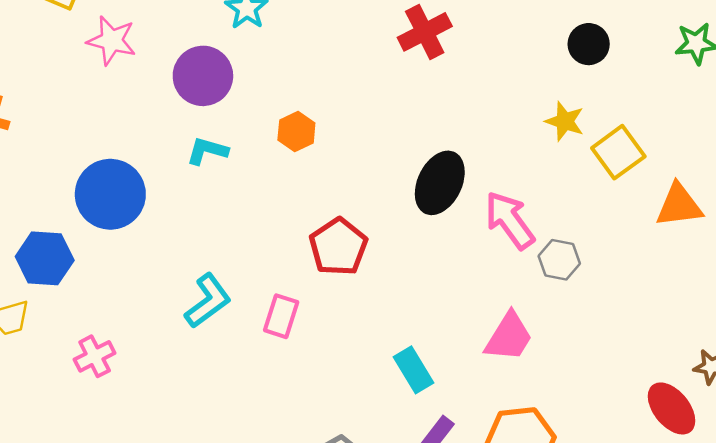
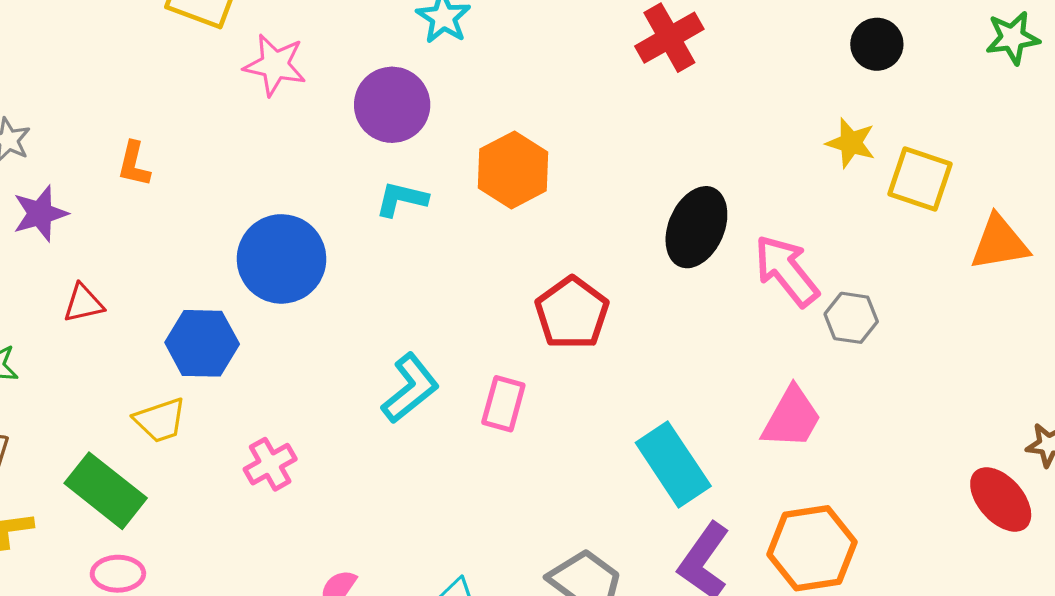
orange hexagon: (296, 132) -> (513, 170), size x1.5
yellow square: (618, 152) -> (920, 179), turned -33
cyan rectangle: (413, 370) -> (673, 464), size x1.4

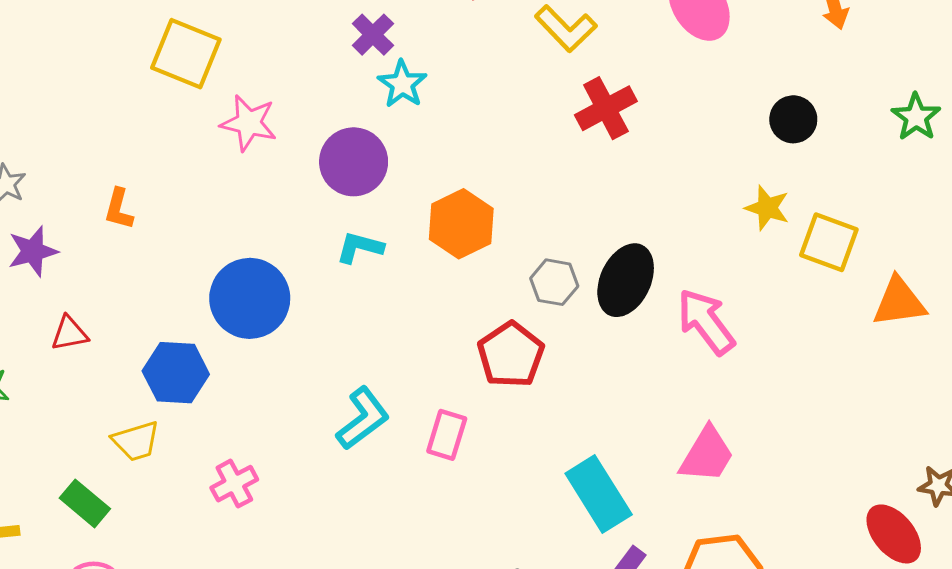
green star: (1013, 38) -> (916, 117), turned -30
gray hexagon: (851, 318) -> (554, 282), moved
green rectangle: (106, 491) -> (85, 503), size x0.7

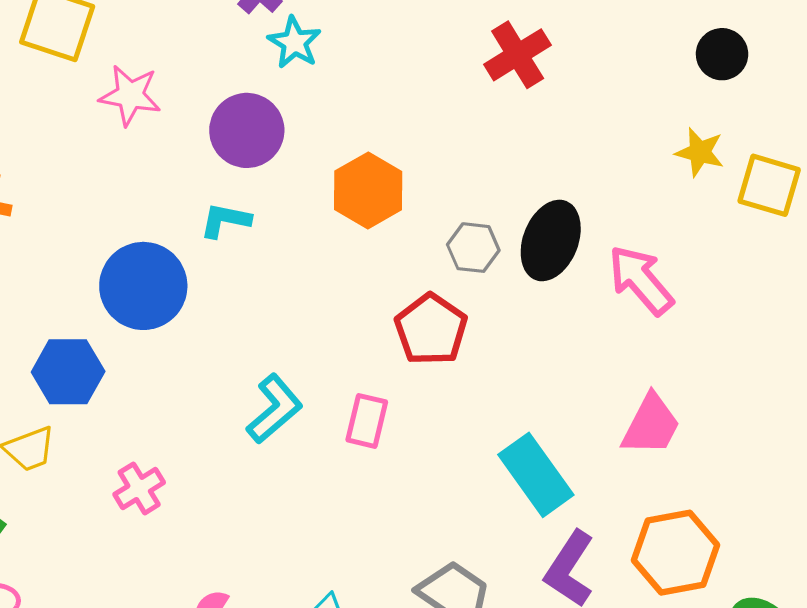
cyan L-shape: (360, 247) -> (225, 220), moved

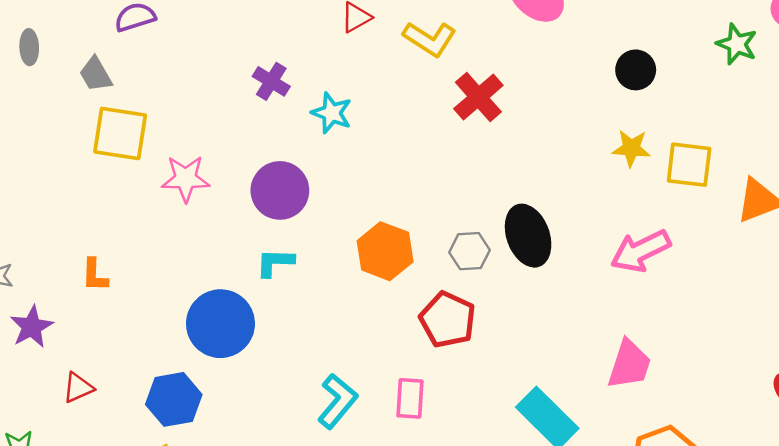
cyan star: (294, 43) -> (332, 113), moved
orange hexagon: (368, 190) -> (385, 251), moved
black ellipse: (551, 240) -> (528, 236), turned -32
pink arrow: (641, 280) -> (641, 251), moved, turned -66

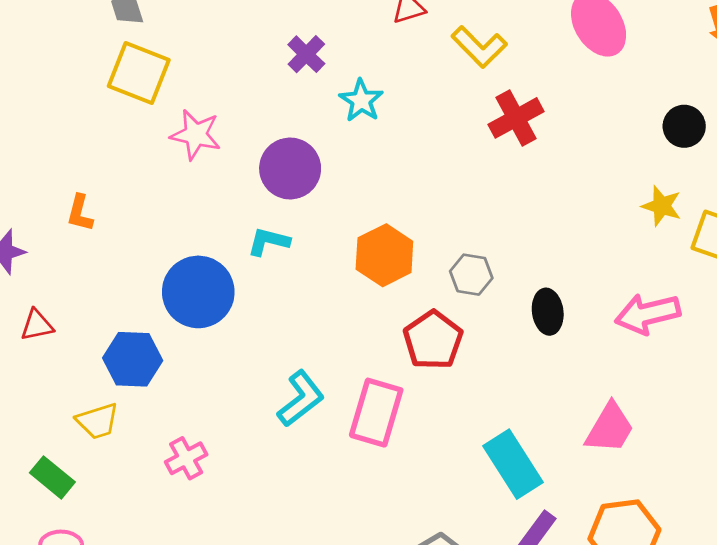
black ellipse: (528, 236) -> (548, 312), moved, size x0.7
pink rectangle: (410, 398) -> (376, 413), size x1.5

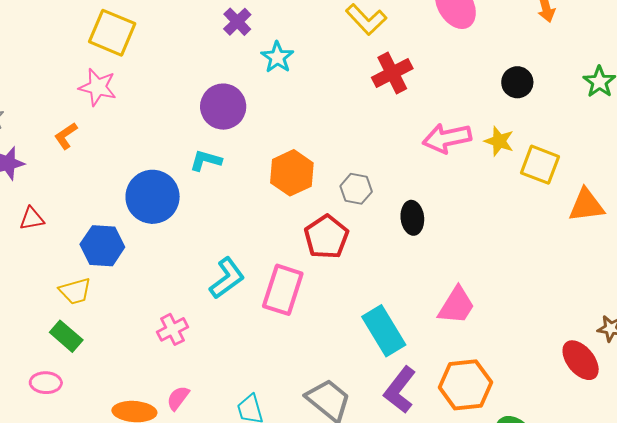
pink star: (196, 135) -> (98, 87), moved
orange L-shape: (80, 213) -> (66, 136), turned 40
pink arrow: (648, 314) -> (447, 138), moved
pink cross: (186, 458) -> (172, 329), moved
green rectangle: (52, 477) -> (66, 336), moved

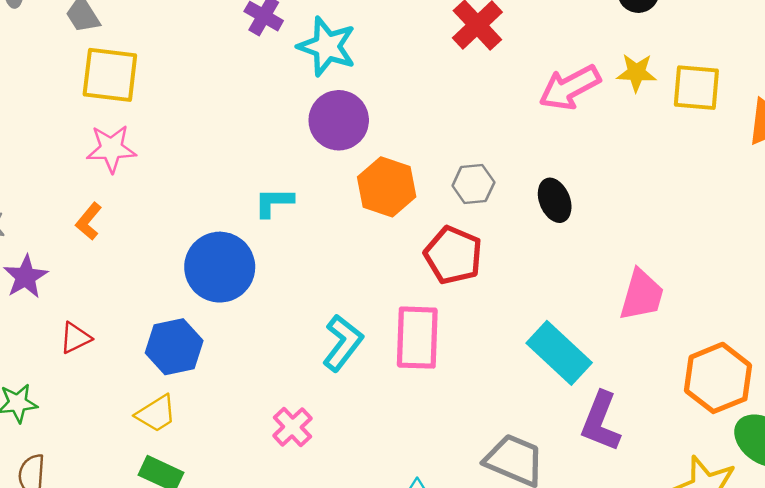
cyan star: (277, 57) -> (327, 46), size x1.4
purple circle: (223, 107) -> (339, 120), moved
orange hexagon: (465, 385) -> (718, 378), moved

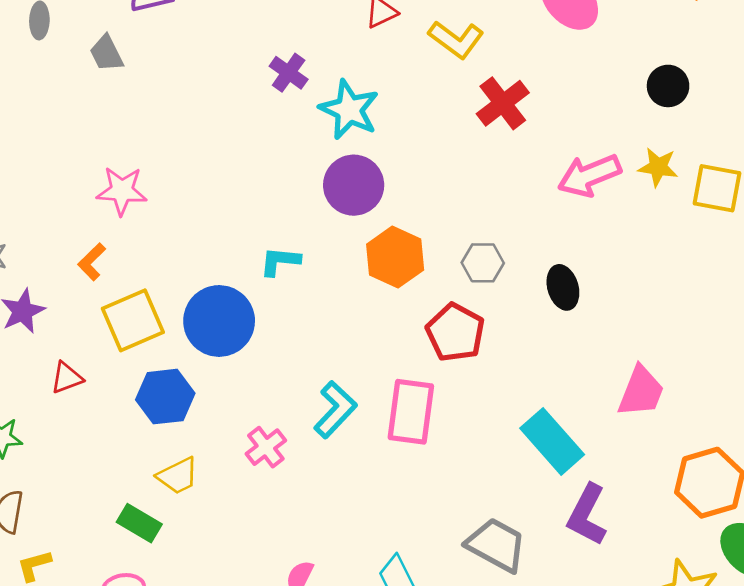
yellow square: (110, 75) -> (133, 320), moved, turned -36
yellow trapezoid: (156, 414) -> (178, 476), moved
pink cross: (292, 427) -> (266, 447), moved

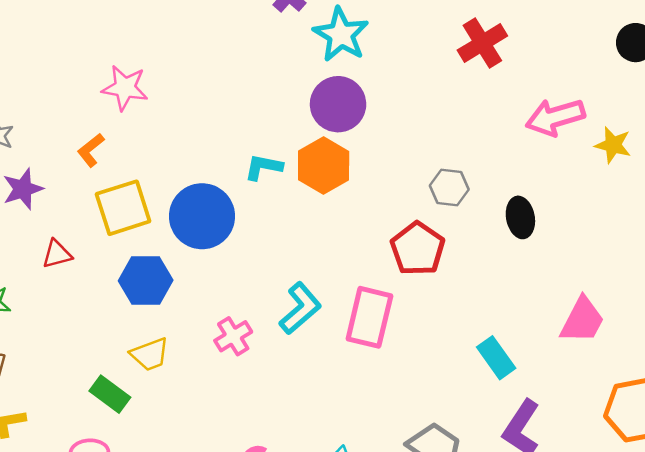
yellow star: (658, 167) -> (613, 145), moved
orange hexagon: (395, 257) -> (324, 166), moved
cyan rectangle: (552, 441) -> (496, 358), size x0.7

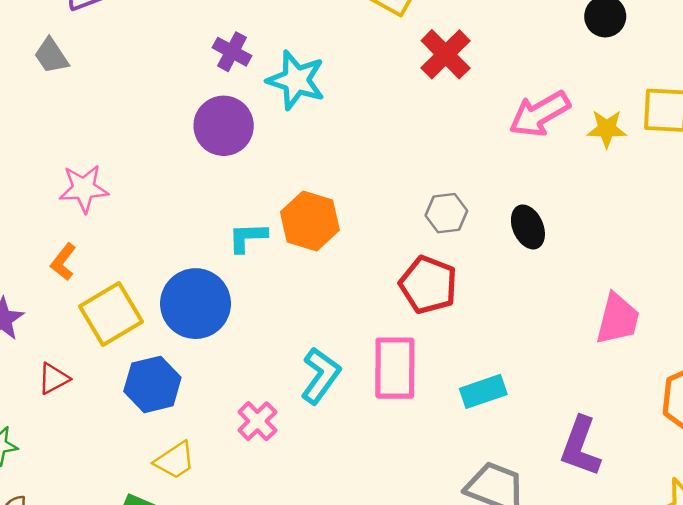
purple circle: (338, 104) -> (224, 126), moved
cyan rectangle: (496, 358) -> (483, 391), moved, turned -60

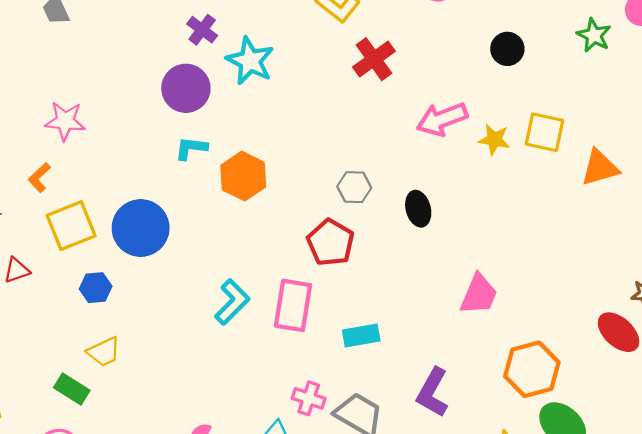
cyan L-shape: (247, 237) -> (191, 148), moved
blue hexagon: (152, 384) -> (96, 288), size x0.7
pink cross: (257, 421) -> (309, 398), moved, turned -36

